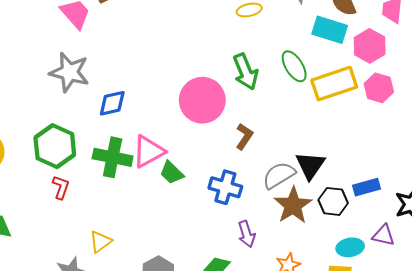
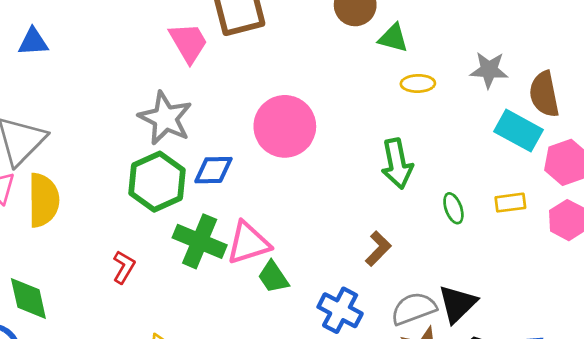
green ellipse: (294, 66) -> (453, 208), moved, size x0.7
yellow rectangle: (334, 84) -> (510, 203), size x0.5
pink circle: (202, 100) -> (285, 126), moved
green hexagon: (55, 146) -> (157, 182), moved

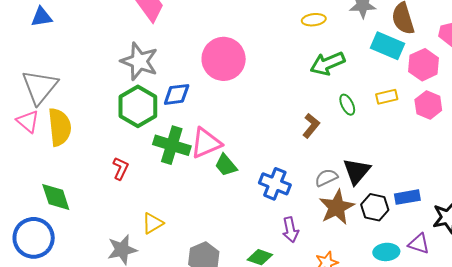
green arrow: (397, 164) -> (327, 64), moved, turned 84
brown L-shape: (378, 249) -> (311, 126), moved
gray semicircle: (414, 309) -> (326, 178), size x0.7

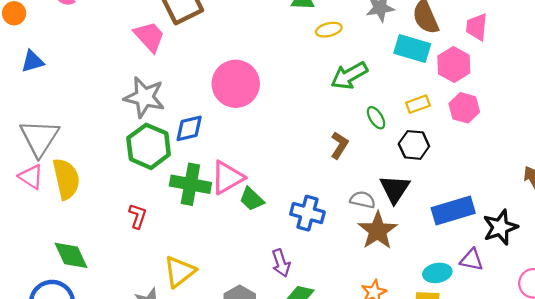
gray semicircle: (326, 178) -> (363, 200), turned 45
blue rectangle: (407, 197) -> (453, 210), size x1.5
black hexagon: (375, 207) -> (414, 145), moved
yellow triangle: (153, 223) -> (180, 272), size x1.4
purple arrow: (290, 230) -> (281, 263), moved

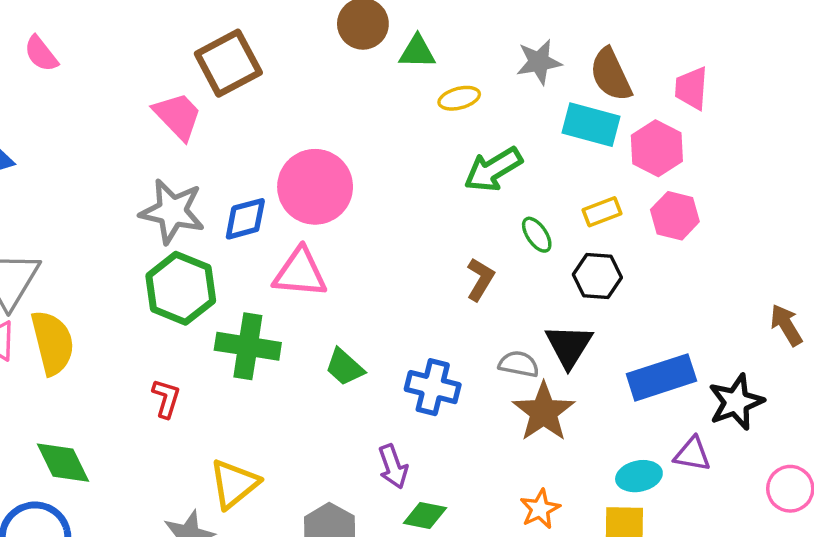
blue diamond: (189, 128) -> (245, 219), moved
pink triangle: (227, 178) -> (300, 273), moved, turned 36

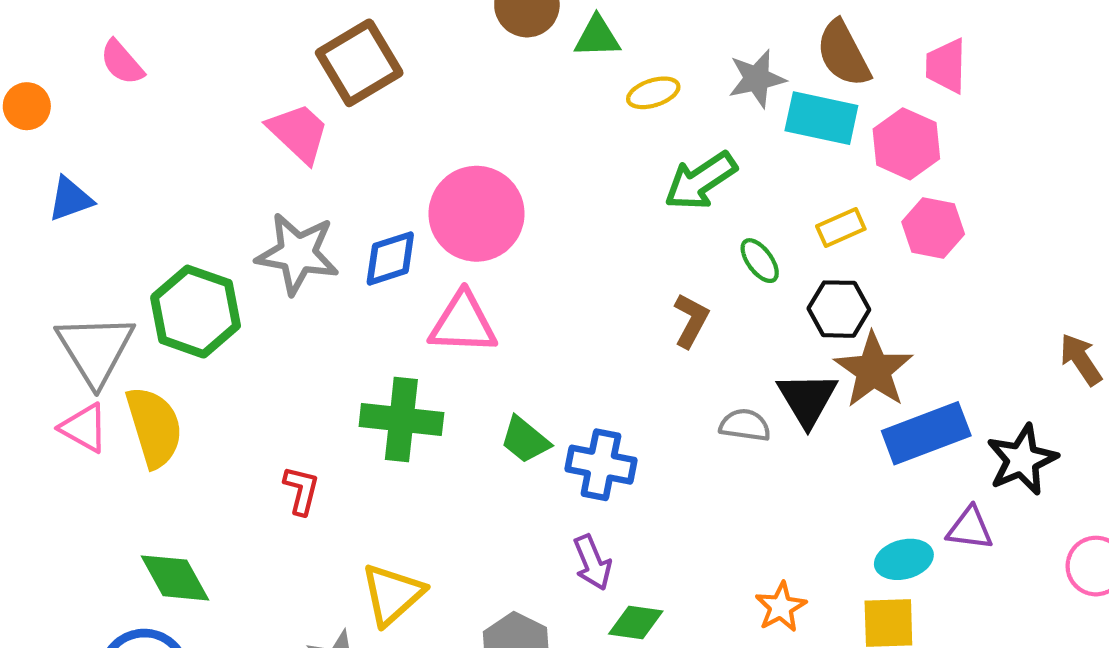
gray star: (539, 62) -> (757, 79), moved
green hexagon: (181, 288) -> (196, 312), moved
blue cross: (433, 387) -> (601, 465), moved
brown star: (544, 412) -> (874, 370), moved

